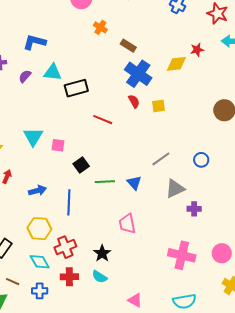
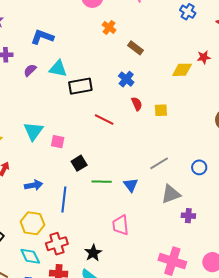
blue cross: (138, 74) -> (126, 79), moved, size x0.6

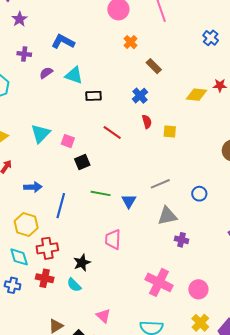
black rectangle: (80, 86) -> (94, 96), size x0.7
pink square: (58, 142) -> (68, 141), moved
black square: (79, 163) -> (82, 162), moved

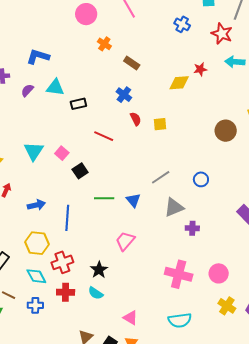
pink square: (68, 141) -> (62, 153), turned 32
pink trapezoid: (113, 239) -> (125, 241), turned 50

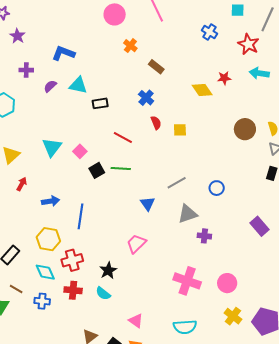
yellow diamond: (179, 83) -> (202, 90), turned 55
brown circle: (226, 131) -> (245, 129), moved
green line: (104, 198) -> (121, 169), moved

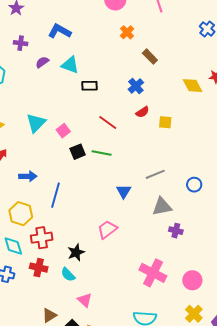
red semicircle: (156, 123) -> (142, 112), turned 72
pink triangle: (136, 321) -> (85, 300), moved

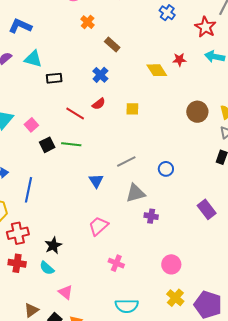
red semicircle: (142, 112) -> (99, 104), moved
pink trapezoid: (107, 229) -> (98, 226), moved
pink cross: (153, 273) -> (116, 263), moved, size x0.6

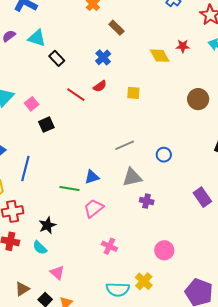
black rectangle: (54, 78) -> (57, 58), turned 49
green line: (71, 144) -> (69, 189), moved
blue triangle: (96, 181) -> (92, 177), moved, turned 42
yellow cross: (175, 298) -> (144, 281), moved

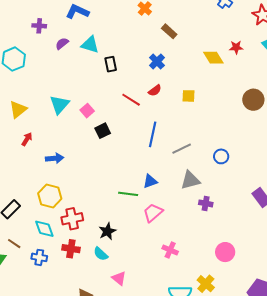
black rectangle: (57, 58) -> (111, 64), turned 35
blue line: (25, 169) -> (153, 134), moved

